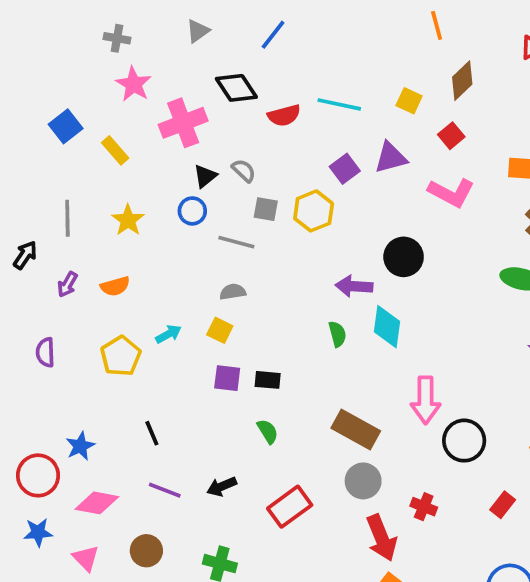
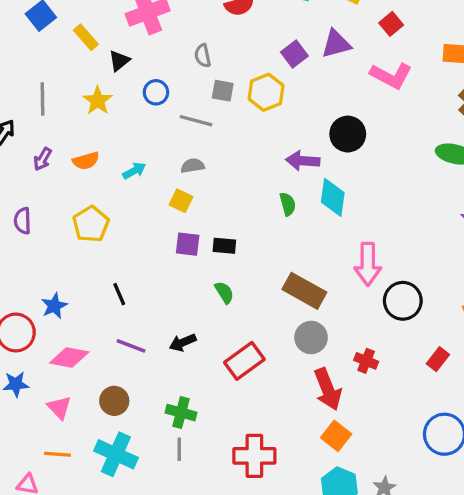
gray semicircle: (244, 171) -> (203, 56), turned -145
black triangle: (205, 176) -> (119, 61), moved
cyan arrow: (168, 334) -> (134, 171), moved

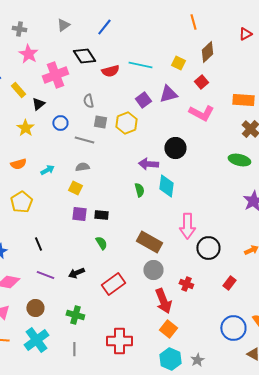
gray line: (179, 449) -> (74, 349), moved
cyan cross: (116, 454) -> (36, 340), turned 30

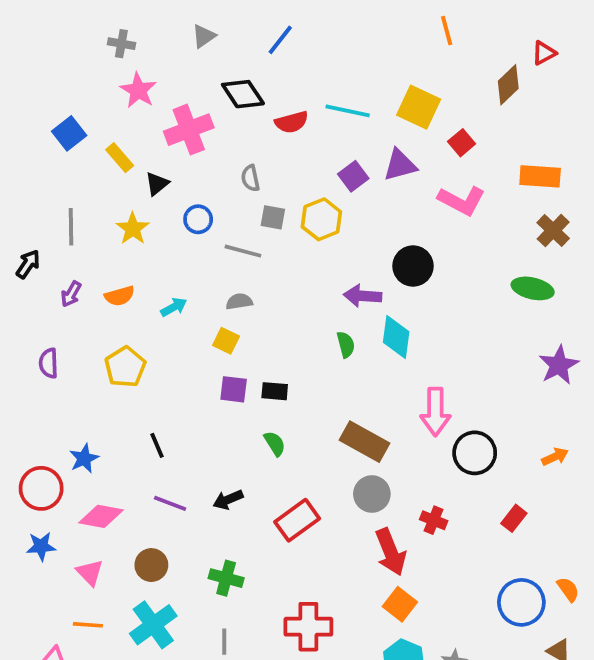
brown diamond: (207, 52) -> (508, 85), moved
yellow square: (178, 63) -> (419, 107), size x1.6

